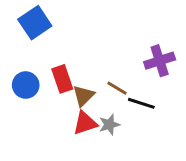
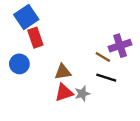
red rectangle: (62, 79) -> (35, 38), moved
brown line: (117, 88) -> (103, 57), moved
brown triangle: (83, 96) -> (63, 72), turned 36

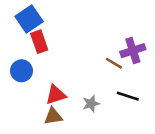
brown triangle: (63, 72) -> (53, 116), moved
black line: (106, 78) -> (128, 96), moved
red triangle: (64, 93) -> (56, 95), moved

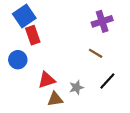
purple cross: (133, 51) -> (102, 21), moved
black line: (128, 96) -> (107, 81), turned -66
brown triangle: (53, 116) -> (55, 99), moved

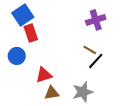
black line: (107, 81) -> (96, 61), moved
gray star: (76, 87) -> (83, 92), moved, size x1.5

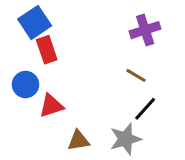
black line: (96, 61) -> (145, 109), moved
red triangle: (44, 75) -> (51, 106), moved

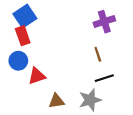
red rectangle: (47, 50) -> (23, 36), moved
brown line: (136, 75) -> (98, 54), turned 40
black line: (145, 109) -> (104, 78), turned 30

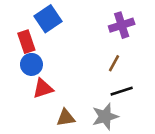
blue square: (25, 16) -> (48, 19), moved
brown line: (98, 54) -> (114, 63), turned 48
blue circle: (18, 61) -> (31, 64), moved

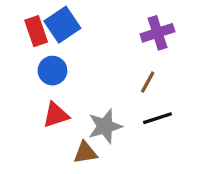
red rectangle: (26, 42) -> (36, 31), moved
blue circle: (31, 64) -> (52, 71), moved
gray star: (105, 116) -> (105, 126), moved

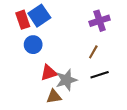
red triangle: (56, 115) -> (49, 73), moved

